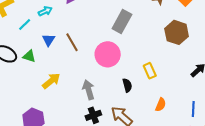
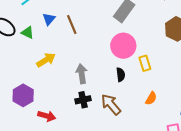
pink circle: (108, 54) -> (123, 46), moved

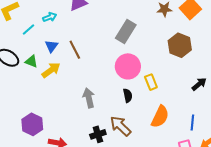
yellow arrow: (46, 60) -> (51, 70), moved
orange semicircle: (151, 98) -> (160, 117), size x1.6
black cross: (83, 100) -> (98, 134), moved

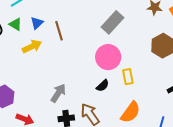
green triangle: (31, 61) -> (15, 24), moved
black semicircle: (128, 96) -> (103, 86), turned 48
gray arrow: (89, 98) -> (58, 93), moved, turned 36

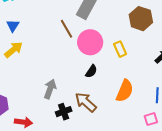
brown line: (59, 31) -> (67, 29), moved
yellow rectangle: (128, 77) -> (120, 49), moved

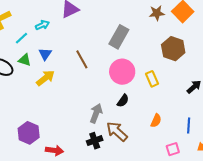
brown line: (67, 29) -> (82, 59), moved
gray arrow: (50, 89) -> (96, 113), moved
orange semicircle: (125, 91) -> (156, 121), size x0.6
pink square: (151, 119) -> (173, 149), moved

